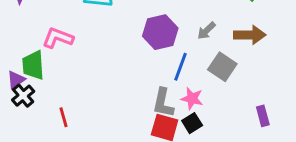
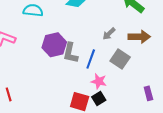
purple hexagon: (160, 32) -> (54, 45), moved
gray L-shape: (163, 103) -> (70, 53), moved

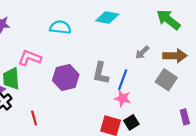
purple hexagon: (54, 45) -> (66, 78), moved
gray square: (120, 59) -> (166, 80), moved
pink star: (99, 81) -> (123, 98), moved

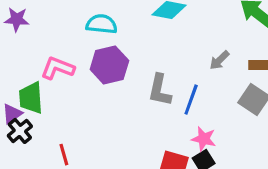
purple hexagon: (66, 78) -> (109, 65), moved
pink star: (123, 98) -> (204, 139), moved

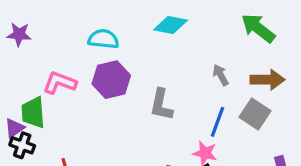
gray arrow: (219, 60) -> (221, 75), turned 105
blue line: (191, 100) -> (217, 122), moved
black cross: (20, 131) -> (22, 145), turned -30

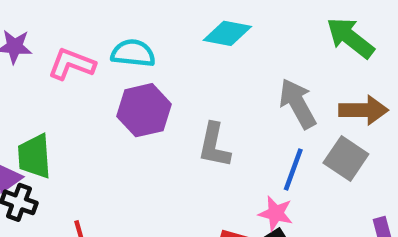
gray arrow: (221, 75) -> (298, 104), size x1.6
pink L-shape: (60, 83) -> (72, 64), moved

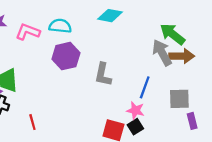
green arrow: (350, 38) -> (172, 34), moved
gray arrow: (298, 104) -> (162, 53), moved
gray square: (346, 158) -> (179, 99), moved, turned -35

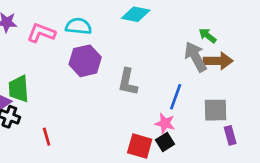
green arrow: (172, 34) -> (208, 36), size x0.6

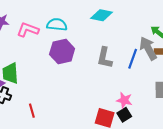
gray L-shape: (128, 82) -> (105, 58), moved
blue line: (176, 97) -> (133, 59), moved

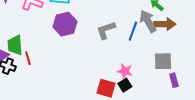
gray L-shape: (105, 58) -> (106, 30), turned 60
red line: (32, 111) -> (28, 58), moved

